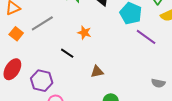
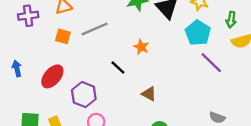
orange square: (16, 34) -> (63, 36), turned -32
brown triangle: (97, 72) -> (149, 94), turned 32

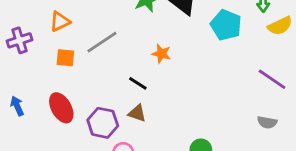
purple line: (211, 63) -> (272, 79), moved
red ellipse: (52, 76) -> (61, 108), turned -60
brown triangle: (149, 94) -> (137, 113), moved

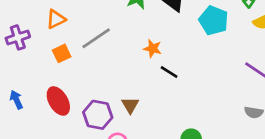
orange square: (65, 58) -> (62, 53), turned -30
black line: (138, 83) -> (169, 72), moved
brown triangle: (137, 113) -> (130, 105), turned 42

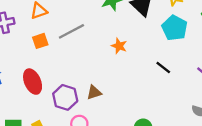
black line: (169, 72) -> (163, 67), moved
brown triangle: (130, 105) -> (94, 92), turned 35

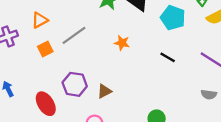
red ellipse: (33, 82) -> (46, 104), moved
purple hexagon: (65, 97) -> (75, 84), moved

